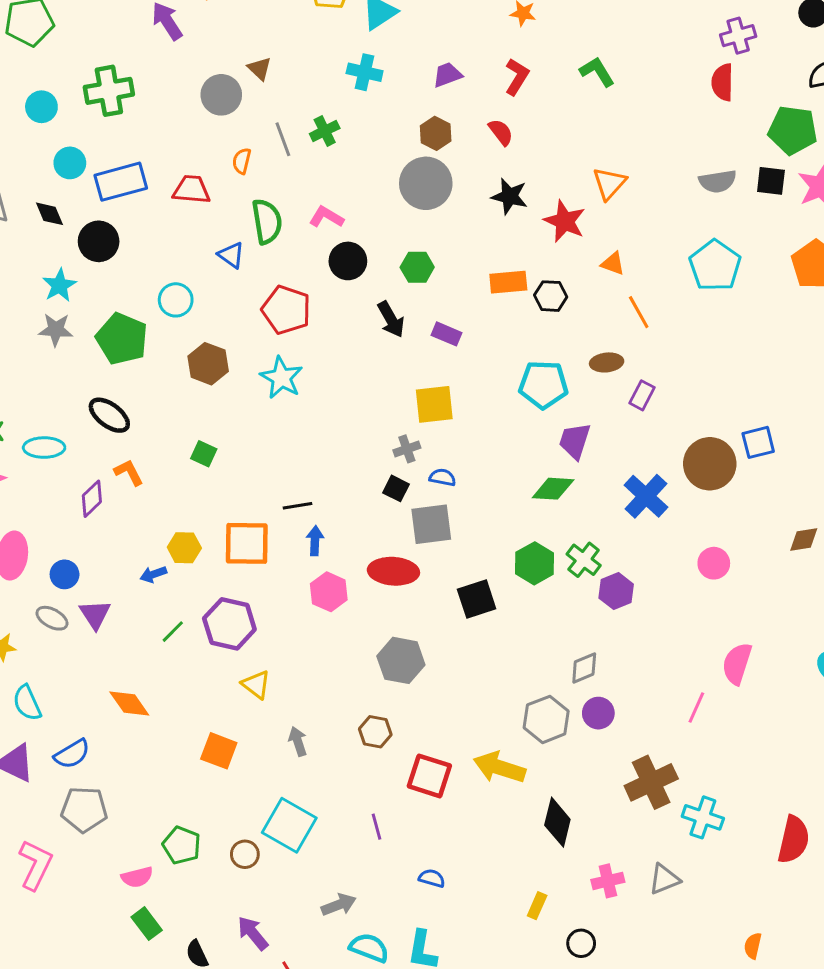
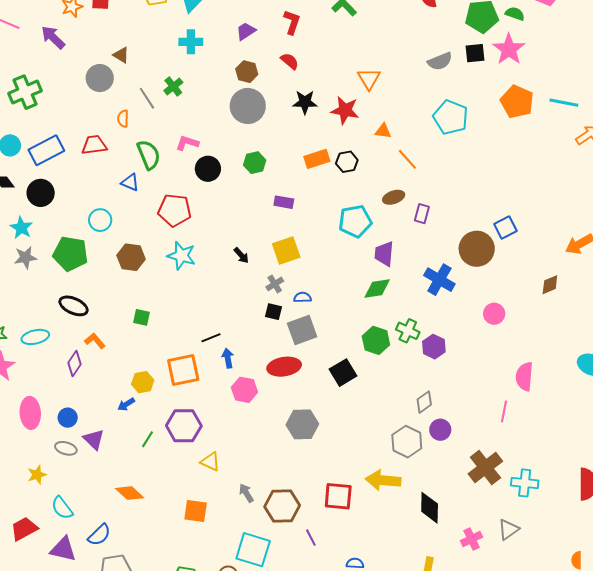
black arrow: (391, 319) -> (241, 255), moved, size x0.7
brown hexagon: (375, 732) -> (282, 506), moved, size x1.6

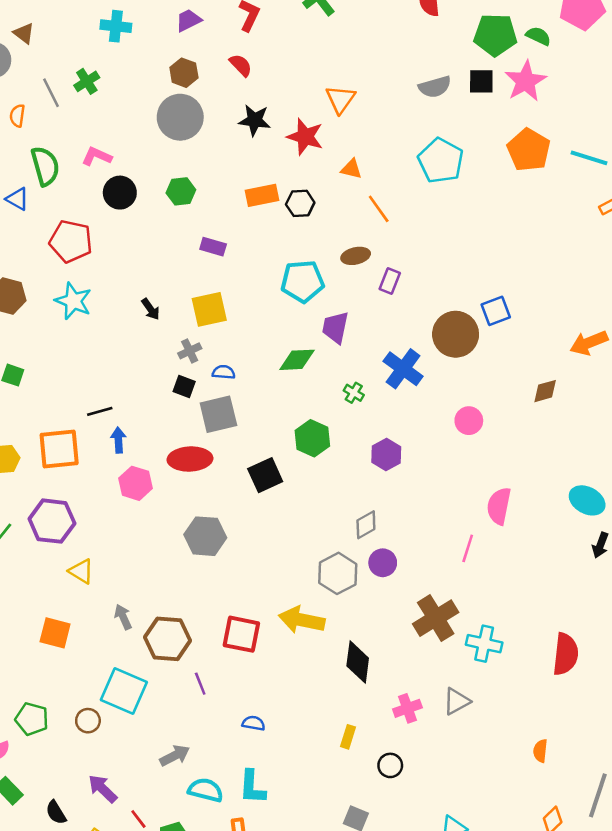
green diamond: (377, 288) -> (297, 360), moved
green cross: (408, 331) -> (354, 393), moved, size x0.7

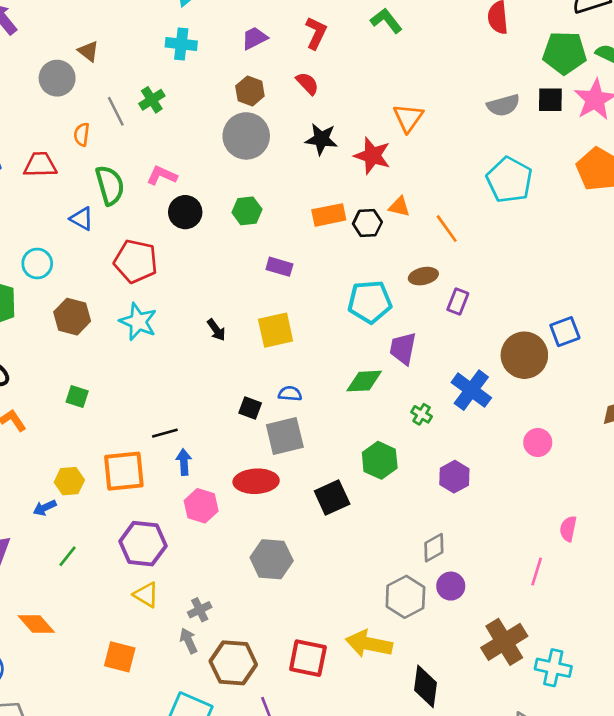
orange triangle: (351, 169) -> (399, 207), moved
gray cross: (190, 351) -> (200, 610), moved
pink semicircle: (499, 506) -> (568, 529), size x0.7
purple hexagon: (52, 521) -> (143, 544), moved

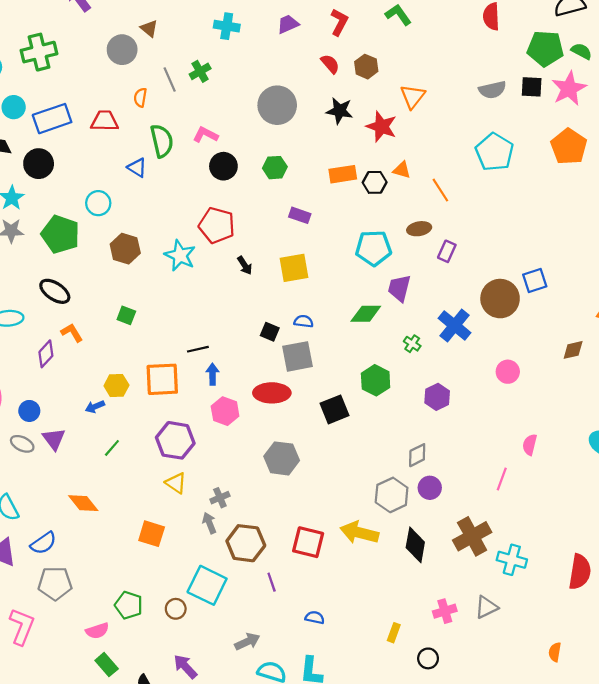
brown hexagon: (250, 91) -> (366, 67), moved
red pentagon: (136, 261) -> (217, 225), moved
black diamond: (425, 686) -> (415, 545), moved

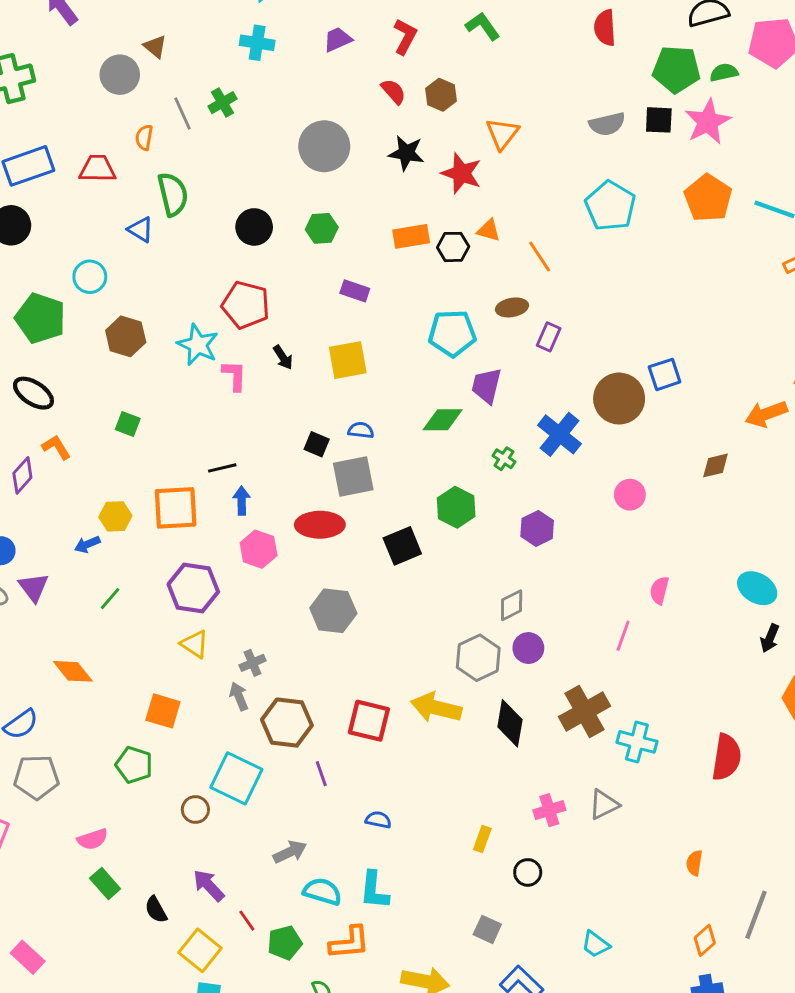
green semicircle: (581, 51) -> (724, 72), turned -40
pink L-shape: (205, 135) -> (234, 376), moved, turned 65
green pentagon: (129, 605) -> (134, 765), moved

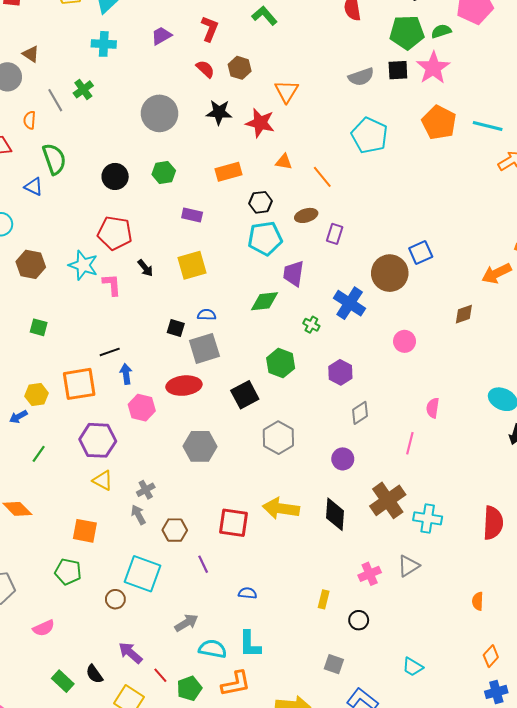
black hexagon: (453, 247) -> (261, 202), moved
gray diamond: (512, 605) -> (360, 413), moved
gray hexagon: (478, 658) -> (278, 438), moved
brown hexagon: (287, 723) -> (175, 530), size x0.7
green rectangle: (105, 883) -> (63, 681), moved

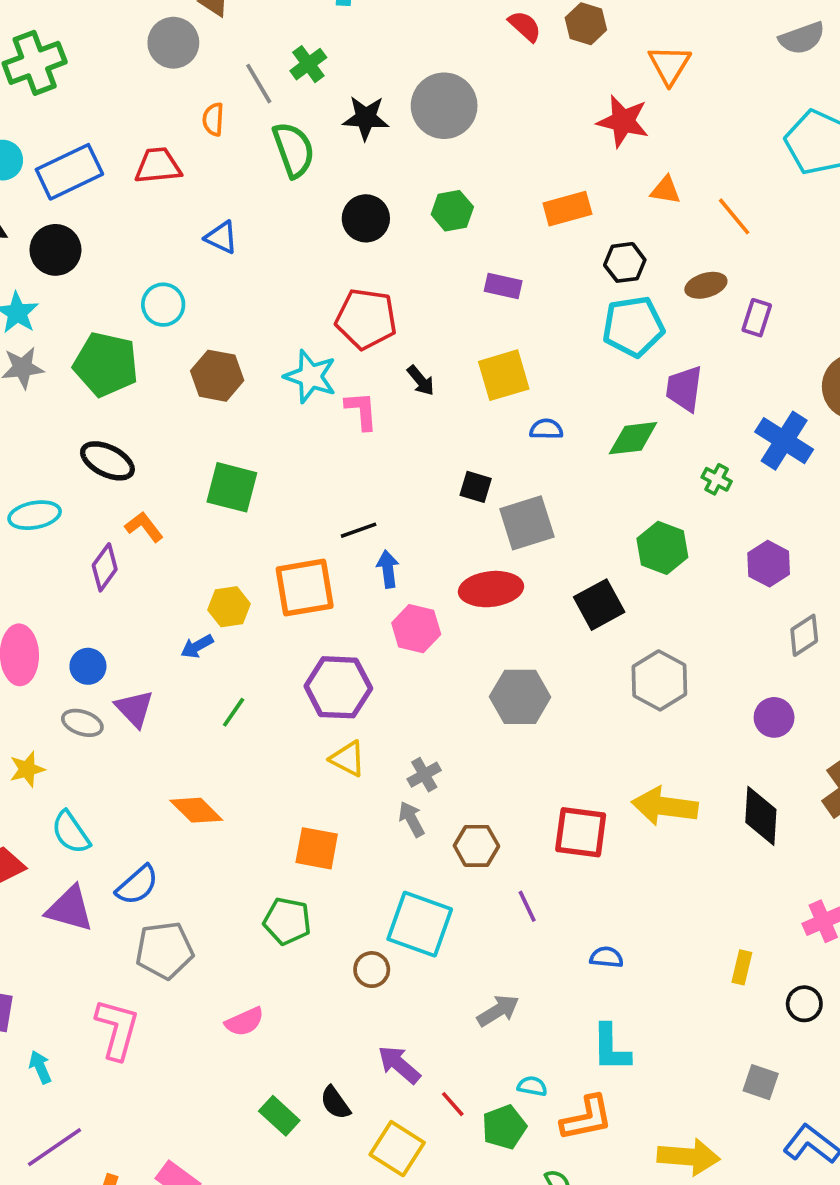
black star: (219, 112) -> (366, 118), moved
green semicircle: (54, 159) -> (294, 150), moved
blue semicircle: (207, 315) -> (546, 429), moved
green square: (39, 327) -> (232, 487), size x1.6
cyan semicircle: (213, 649) -> (532, 1086), moved, size x0.6

